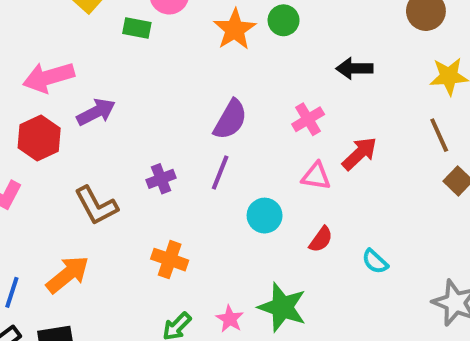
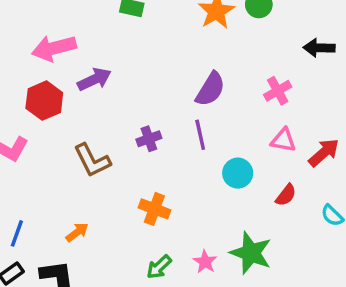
red arrow: (360, 154) -> (324, 153), moved
purple line: (220, 172) -> (200, 135), turned -36
orange arrow: (68, 274) -> (77, 232), moved, size x0.6

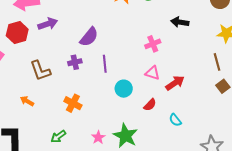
purple semicircle: (210, 89) -> (89, 37), moved
orange arrow: (77, 232) -> (27, 101), moved, turned -120
green arrow: (159, 267) -> (58, 137), moved

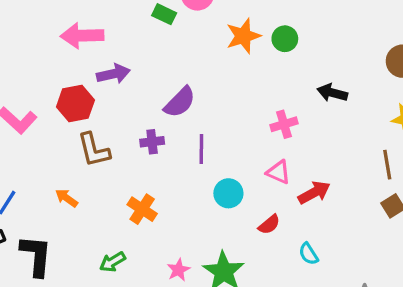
red hexagon: (17, 32) -> (75, 104), moved

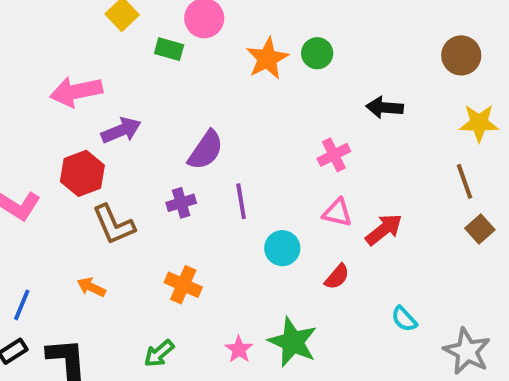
cyan semicircle: (308, 254) -> (404, 319), moved

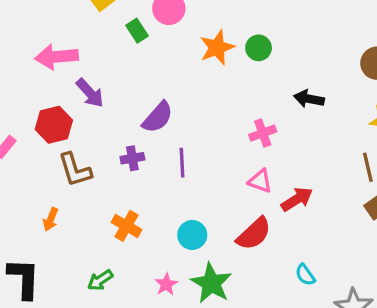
green rectangle: (169, 49) -> (137, 31), turned 35
purple arrow: (121, 130) -> (90, 93), turned 64
cyan circle: (282, 248) -> (192, 235), moved
red semicircle: (337, 277) -> (254, 234), size x1.6
orange arrow: (91, 287) -> (51, 219), turned -100

